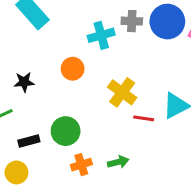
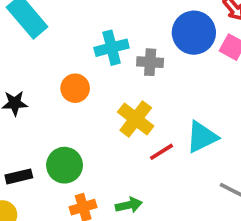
gray cross: (132, 21) -> (150, 62), moved
red line: (144, 118) -> (162, 152), turned -42

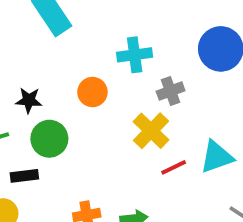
gray cross: (150, 62) -> (171, 91), moved, turned -30
green circle: (65, 165) -> (49, 139), moved

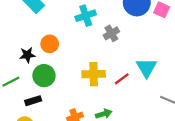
orange circle: (92, 92) -> (50, 44), moved
yellow cross: (151, 131) -> (94, 74), moved, turned -35
cyan triangle: (217, 157) -> (146, 68), turned -30

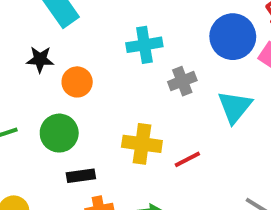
black star: (27, 55) -> (40, 59), moved
cyan triangle: (146, 68) -> (235, 107), moved
black rectangle: (33, 101) -> (81, 176), moved

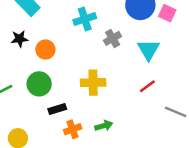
red line: (187, 159) -> (147, 86), moved

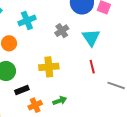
cyan cross: (85, 19) -> (27, 21), moved
red line: (147, 86) -> (92, 67), turned -64

